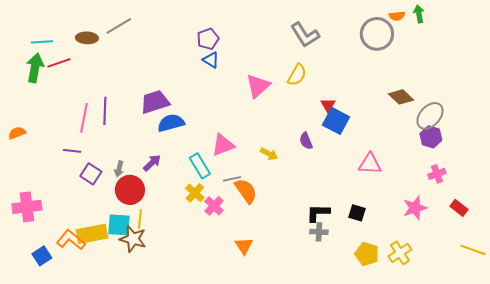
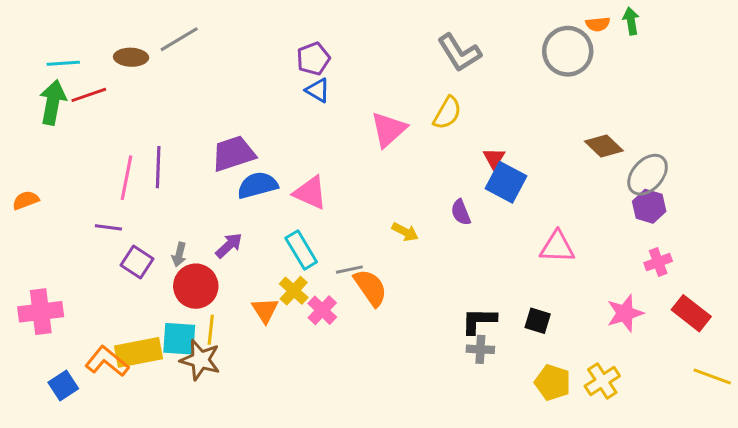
pink triangle: (223, 145) -> (310, 193), moved, turned 45
red rectangle: (459, 208) -> (691, 313), size x1.4
orange triangle: (244, 246) -> (265, 310), moved

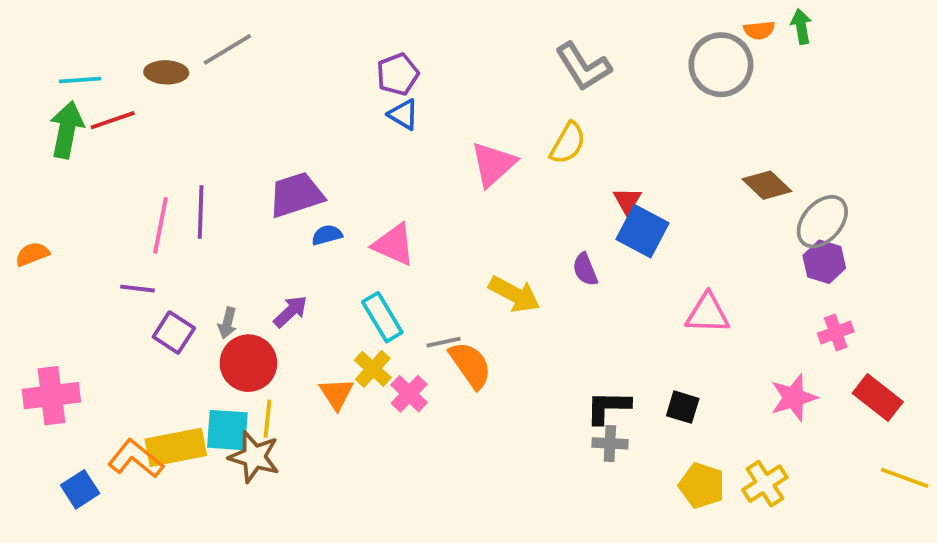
blue semicircle: (258, 185) -> (327, 235), size x0.6
yellow arrow: (405, 232) -> (514, 294), size x1.5

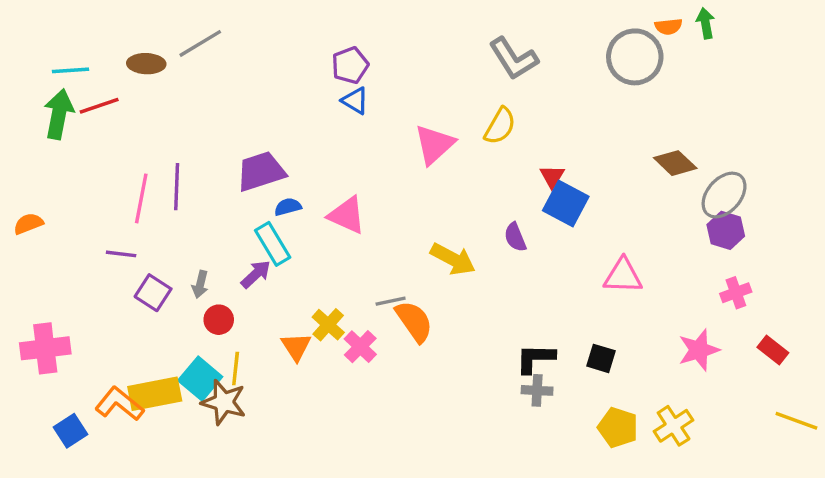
cyan rectangle: (382, 317) -> (273, 244), moved
red circle: (248, 363) -> (219, 320), size x0.6
red rectangle: (878, 398) -> (773, 350), size x0.7
cyan square: (227, 430) -> (200, 379), turned 36

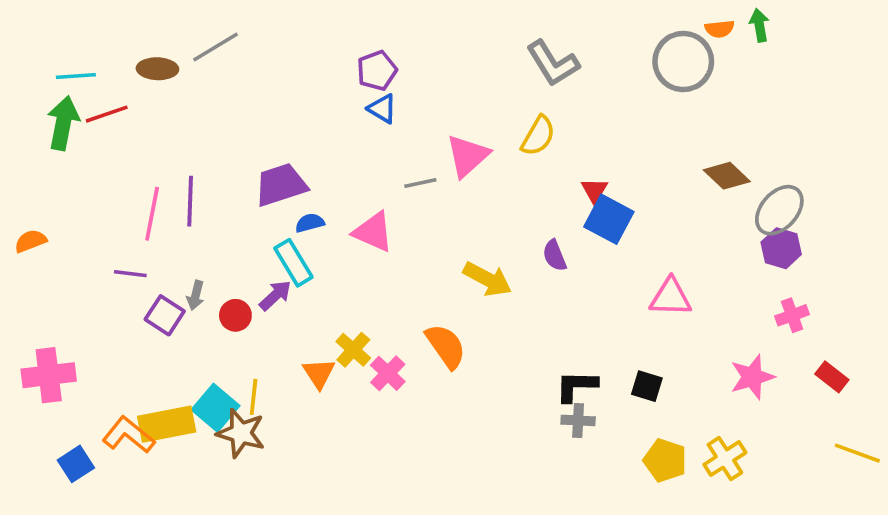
gray arrow: (200, 284) -> (196, 295), moved
gray line: (391, 301) -> (420, 183), moved
red circle: (219, 320) -> (235, 315), moved

